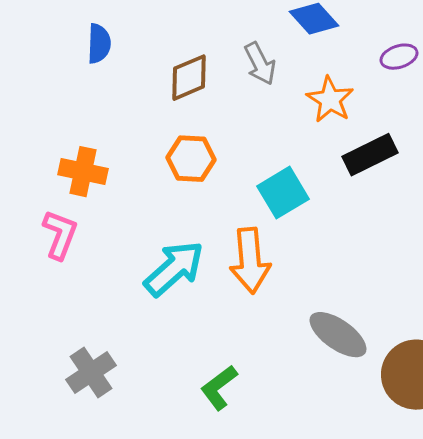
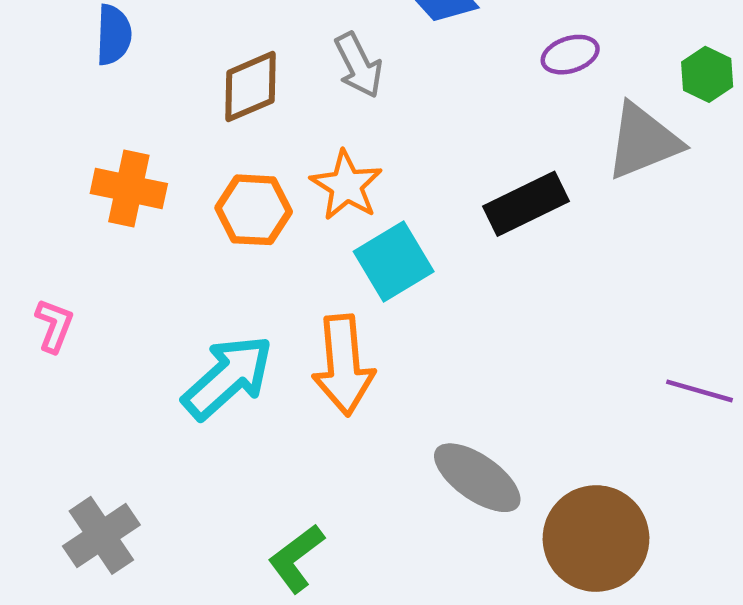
orange star: (330, 100) -> (346, 185), moved
orange cross: (83, 172) -> (129, 189), moved
pink L-shape: (60, 235) -> (54, 325), size x0.7

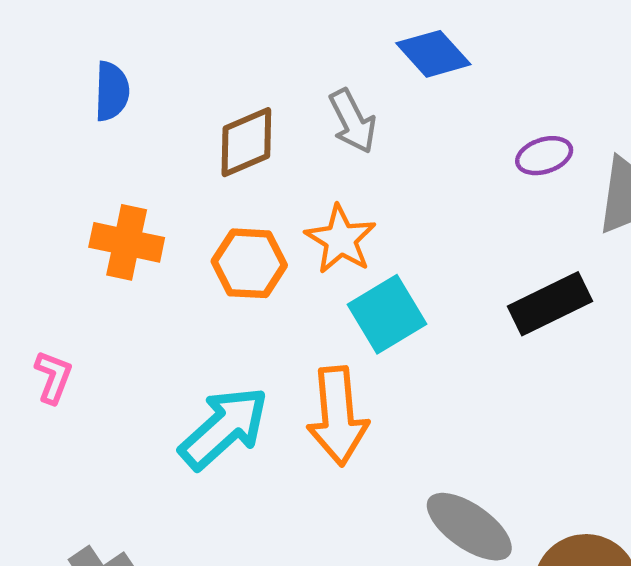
purple ellipse: (570, 55) -> (544, 156), moved
black rectangle: (526, 204) -> (550, 304), moved

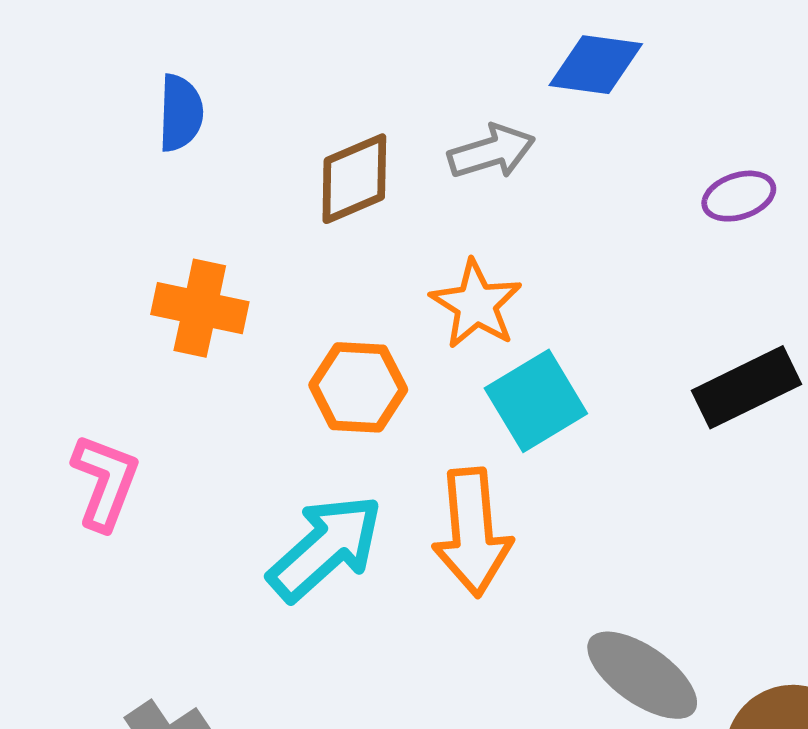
blue diamond: (433, 54) -> (596, 65), turned -40
gray arrow: (353, 121) -> (492, 152), turned -80
orange hexagon: (249, 263) -> (358, 387), moved
pink L-shape: (53, 377) -> (105, 482), size x1.4

